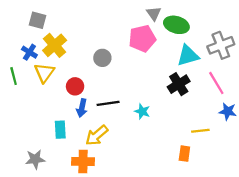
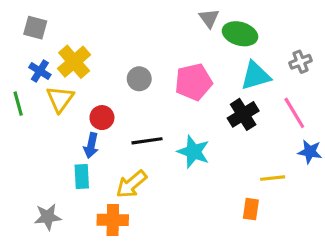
gray square: (37, 20) -> (35, 28), moved
pink pentagon: (142, 39) -> (193, 82), moved
gray cross: (221, 45) -> (301, 62), size x0.6
blue arrow: (82, 108) -> (91, 145), moved
cyan star: (142, 111) -> (193, 152), size x1.5

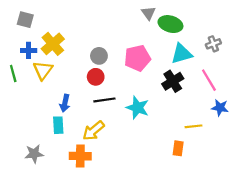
blue cross: (40, 71) -> (29, 50), turned -32
red circle: (102, 118) -> (96, 77), moved

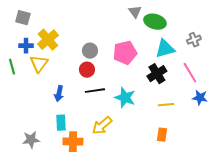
cyan rectangle: (58, 125) -> (61, 123), moved
yellow line: (194, 126) -> (166, 105), moved
yellow arrow: (93, 131) -> (102, 126), moved

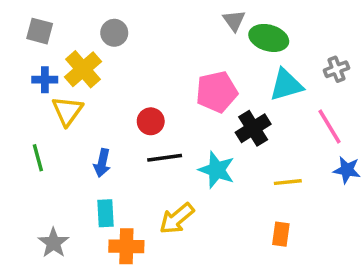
gray circle: (90, 51) -> (114, 33), moved
green line: (12, 67) -> (38, 158), moved
black cross: (157, 74) -> (253, 128), moved
gray star: (31, 140) -> (53, 243), turned -30

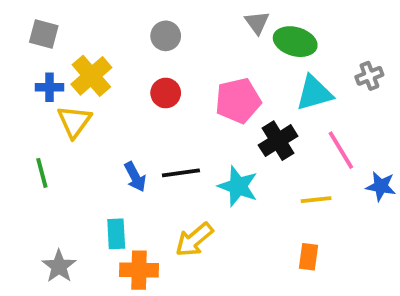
gray circle: (114, 33) -> (166, 36), moved
red circle: (151, 121) -> (166, 93), moved
pink line: (329, 127) -> (341, 150), moved
blue arrow: (102, 163) -> (135, 177), moved, turned -40

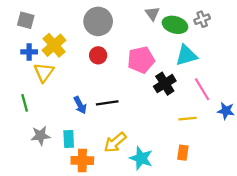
gray circle: (166, 36) -> (98, 21), size x1.6
gray cross: (369, 76) -> (202, 19), moved
cyan star: (238, 186) -> (141, 158), moved
gray star: (59, 266) -> (40, 136), moved, turned 30

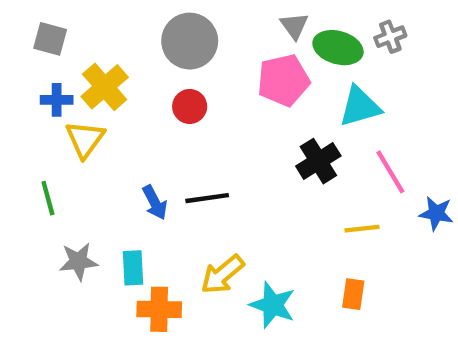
pink pentagon: (141, 60) -> (283, 80), moved

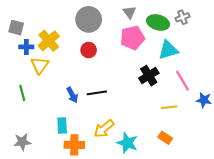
gray triangle: (294, 26) -> (129, 12), moved
gray square: (50, 39) -> (16, 28), moved
gray star: (78, 261) -> (22, 142), moved
orange rectangle: (353, 294) -> (165, 138), turned -64

